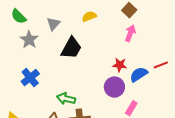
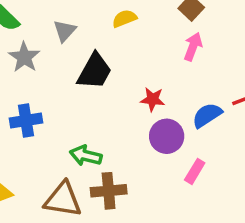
red star: (120, 65) -> (153, 99), moved
blue cross: (30, 78) -> (26, 120), turned 30

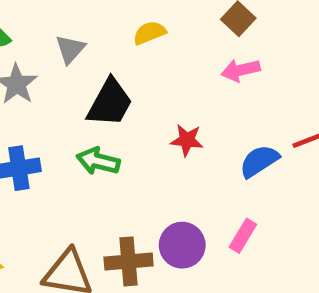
pink arrow: (193, 47) -> (241, 70), turned -124
purple circle: (167, 136) -> (182, 245), moved
green arrow: (86, 156) -> (98, 161), moved

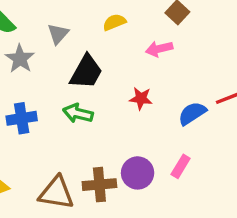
pink arrow: (241, 70) -> (159, 49), moved

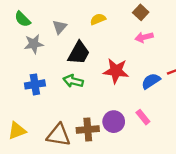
pink arrow: (159, 49) -> (144, 37), moved
gray star: (20, 59) -> (34, 44), turned 30
red star: (141, 98) -> (116, 71), size x1.6
pink rectangle: (181, 166) -> (143, 117), turned -70

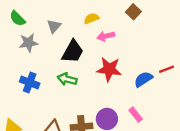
pink arrow: (144, 37) -> (106, 36), moved
blue cross: (35, 84) -> (30, 83), turned 30

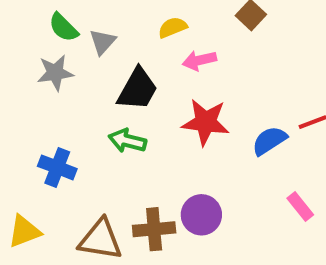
green semicircle: (17, 18) -> (63, 27), moved
blue cross: (30, 83) -> (57, 167), moved
pink rectangle: (136, 115) -> (300, 207), moved

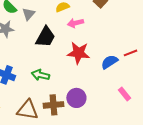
green arrow: (127, 141) -> (40, 75), moved

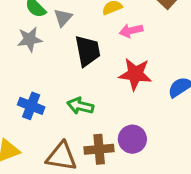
black trapezoid: (45, 37) -> (88, 51), turned -40

